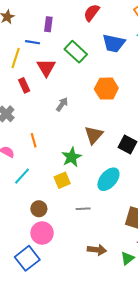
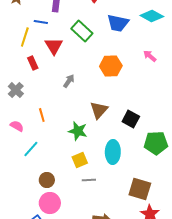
green star: (72, 157) -> (78, 131), turned -30
cyan ellipse: (108, 179) -> (113, 152), turned -40
yellow square: (62, 180) -> (80, 160), moved

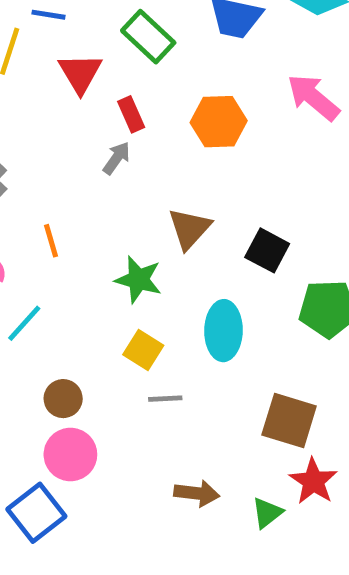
pink arrow: (150, 56) -> (313, 97), size x1.6
red rectangle: (33, 63) -> (131, 114), moved
yellow square: (80, 160) -> (143, 350), turned -35

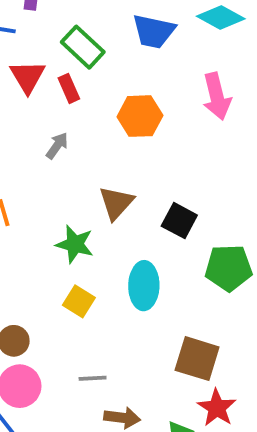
pink arrow: (313, 97) -> (217, 96), turned -144
red rectangle: (131, 114) -> (69, 88), moved
gray line: (165, 399) -> (93, 378), moved

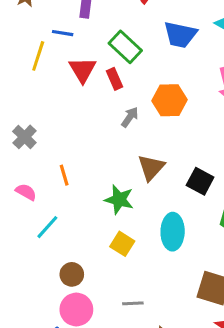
gray arrow: (57, 146) -> (130, 117), moved

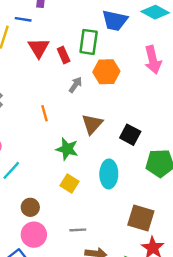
green rectangle: (125, 47) -> (89, 42), moved, turned 55
orange line: (64, 175) -> (45, 113), moved

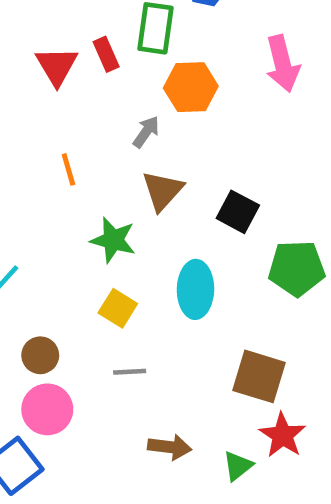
red triangle: (39, 48) -> (57, 66), moved
gray arrow: (75, 85) -> (146, 132), moved
gray line: (78, 230) -> (130, 372), moved

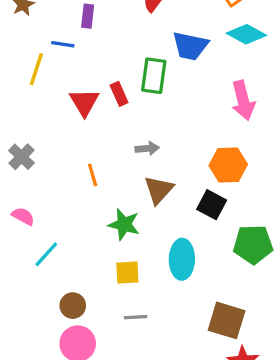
orange hexagon: (191, 87) -> (228, 165), moved
gray arrow: (146, 132) -> (147, 148), turned 50
yellow square: (118, 308) -> (127, 272), turned -35

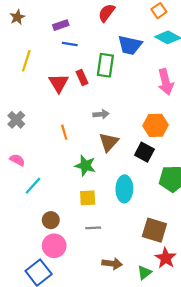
purple rectangle: (88, 16) -> (61, 25), turned 64
blue line: (63, 44) -> (70, 44), moved

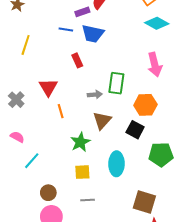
purple rectangle: (61, 25) -> (82, 12), moved
blue trapezoid: (130, 45) -> (93, 34), moved
green rectangle: (105, 65) -> (116, 83), moved
red triangle: (59, 83) -> (48, 87), moved
green star: (85, 166) -> (80, 142), turned 30

